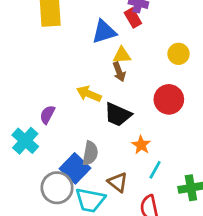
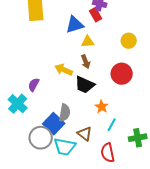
brown arrow: (119, 72) -> (86, 62), moved

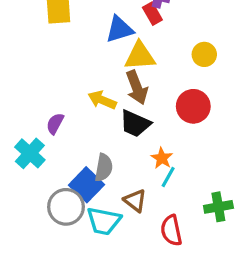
yellow triangle: (88, 42) -> (140, 56), size x1.5
brown arrow: (86, 62) -> (137, 87), size x1.5
cyan line: (112, 125) -> (168, 177), moved

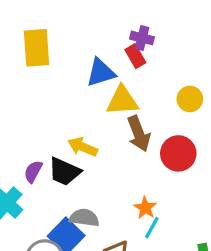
brown arrow: (137, 87) -> (139, 134), moved
black trapezoid: (135, 124) -> (64, 172), moved
gray semicircle: (104, 168) -> (84, 218), turned -92

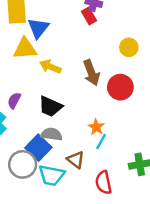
blue triangle: (101, 73) -> (38, 28), moved, turned -35
yellow triangle: (122, 101) -> (25, 49), moved
yellow arrow: (83, 147) -> (50, 67), moved
black trapezoid: (64, 172) -> (50, 106), moved

